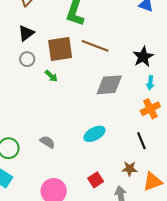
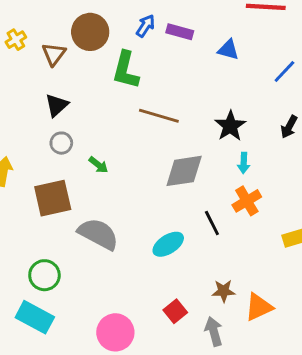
brown square: (60, 49) -> (53, 198), moved
black line: (141, 141) -> (212, 223), moved
gray semicircle: (47, 142) -> (98, 234), moved, size x1.8

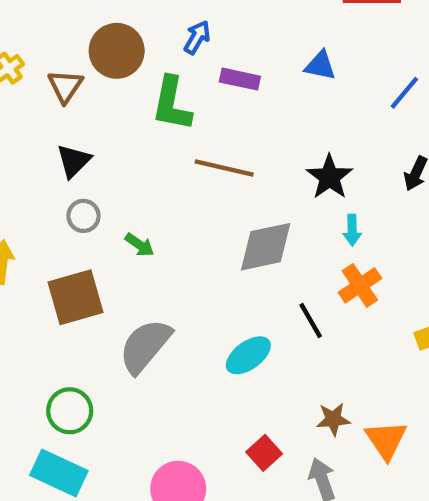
purple rectangle: (180, 32) -> (240, 79), moved
gray semicircle: (98, 234) -> (145, 346), turned -75
orange triangle: (259, 307) -> (386, 440), turned -36

